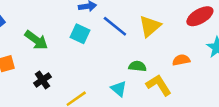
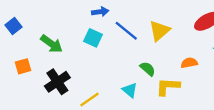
green semicircle: (137, 66) -> (148, 69), turned 35
black cross: (42, 80) -> (57, 82), size x1.5
yellow L-shape: (159, 85) -> (168, 87), turned -55

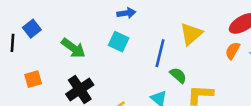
blue line: (126, 31) -> (160, 53), moved, turned 65
orange semicircle: (189, 63) -> (233, 51), moved, turned -49
orange square: (23, 66) -> (33, 79), moved

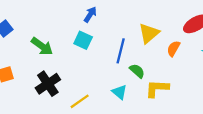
blue arrow: (126, 13) -> (90, 14), turned -49
orange semicircle: (233, 51) -> (173, 49), moved

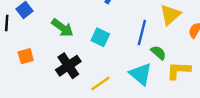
cyan square: (83, 40) -> (100, 37), moved
cyan triangle: (119, 92) -> (141, 74), size x1.5

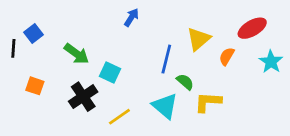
cyan square: (100, 37) -> (110, 72), moved
orange square: (26, 56) -> (35, 86), turned 35

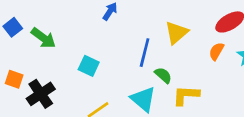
green arrow: (76, 54) -> (43, 38), moved
orange semicircle: (227, 56) -> (216, 51), moved
black cross: (83, 97) -> (41, 94), moved

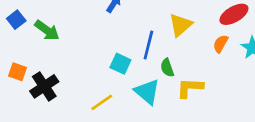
cyan square: (89, 66) -> (120, 64), moved
green semicircle: (163, 75) -> (167, 68), turned -150

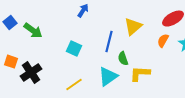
cyan square: (120, 64) -> (74, 49), moved
cyan triangle: (147, 92) -> (108, 77), turned 45

